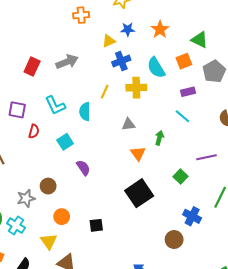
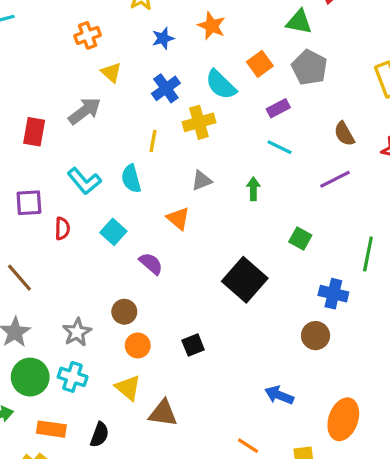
green triangle: (200, 40) -> (299, 22), moved
yellow triangle: (109, 41) -> (111, 72), moved, turned -40
orange triangle: (138, 153) -> (178, 219), moved
purple line: (206, 157) -> (335, 179), moved
brown circle: (48, 186) -> (124, 312), moved

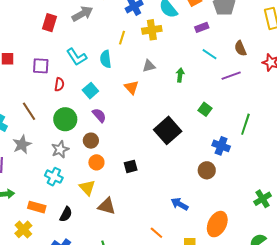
cyan line: (279, 147) -> (210, 54), moved
purple semicircle: (151, 264) -> (99, 115), moved
green circle: (30, 377) -> (65, 119), moved

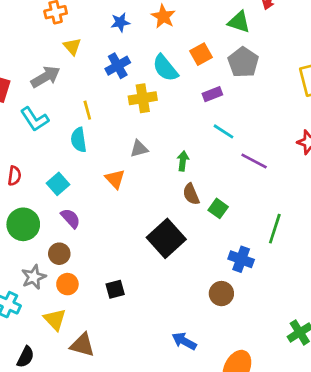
yellow line: (122, 38) -> (87, 110), moved, turned -32
brown semicircle: (240, 48) -> (191, 194), moved
cyan L-shape: (77, 57) -> (35, 119), moved
purple line: (231, 76) -> (254, 161), turned 48
gray star: (60, 149) -> (34, 277), moved

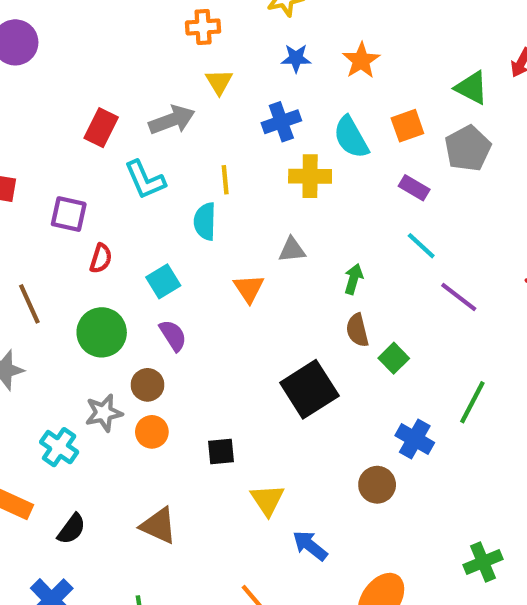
purple rectangle: (212, 94) -> (414, 188), turned 42
yellow triangle: (55, 319) -> (267, 500), moved

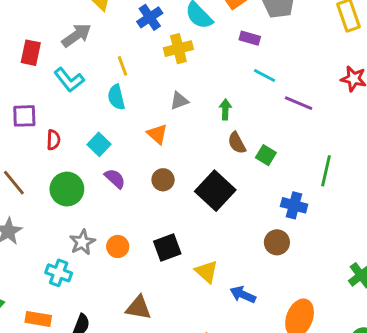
brown circle: (148, 385) -> (163, 180), moved
black square: (221, 452) -> (167, 247), size x1.4

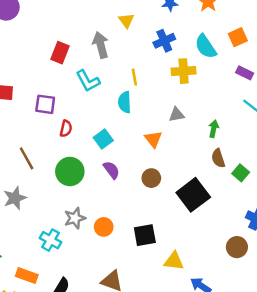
gray arrow: (77, 35) -> (101, 45), turned -80
yellow triangle: (207, 272) -> (174, 261), turned -45

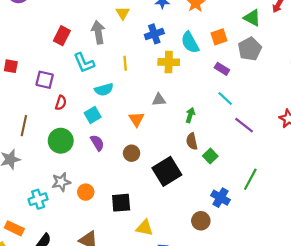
cyan semicircle: (125, 102) -> (104, 90), moved, turned -108
brown line: (27, 158) -> (24, 126), turned 36
cyan cross: (50, 240) -> (38, 199), turned 36

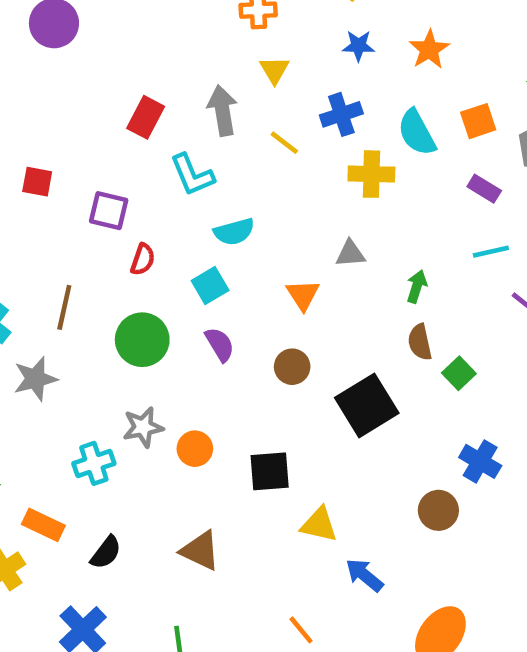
yellow line: (125, 63) -> (284, 143), moved, turned -48
cyan line: (225, 99) -> (491, 252), turned -56

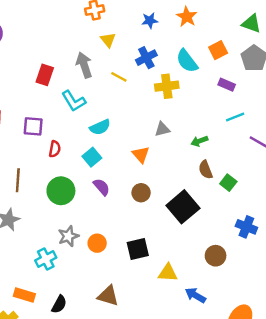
green arrow: (417, 287) -> (199, 141), turned -119
brown circle: (438, 510) -> (216, 256), moved

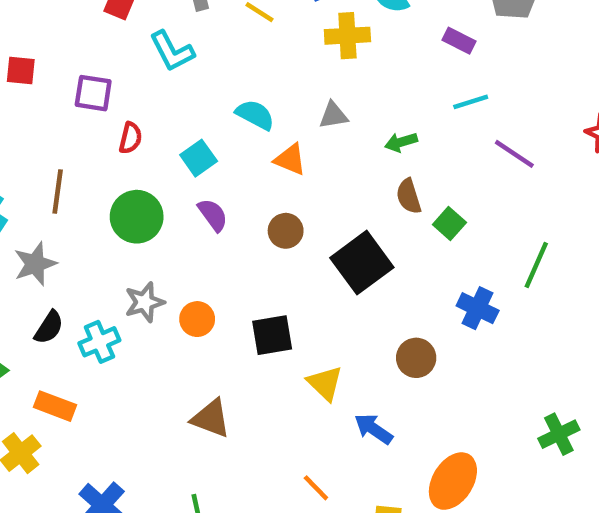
cyan semicircle: (100, 127) -> (255, 115), moved, turned -132
orange triangle: (141, 154) -> (290, 160), turned -30
yellow triangle: (168, 273) -> (325, 383), turned 36
black semicircle: (59, 304) -> (49, 327), moved

